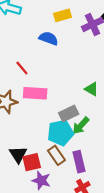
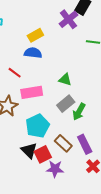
yellow rectangle: (62, 15) -> (35, 35), moved
blue semicircle: (48, 38) -> (33, 53), moved
green triangle: (92, 89) -> (65, 79), moved
cyan pentagon: (60, 133) -> (38, 126), moved

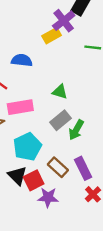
yellow rectangle: (35, 35) -> (52, 36), moved

